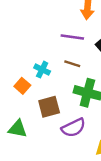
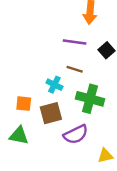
cyan cross: (42, 70) -> (54, 85), moved
orange square: (22, 86) -> (24, 104), moved, turned -35

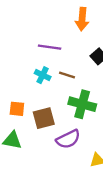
purple line: (75, 42) -> (50, 47), moved
cyan cross: (54, 85) -> (43, 75), moved

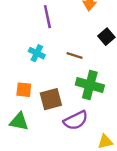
purple line: (50, 47) -> (47, 17), moved, turned 70
cyan cross: (43, 75) -> (37, 53), moved

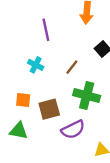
brown line: (75, 55) -> (72, 67), turned -70

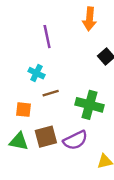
brown line: (72, 67) -> (51, 93), moved, turned 35
brown square: (49, 109) -> (46, 137), moved

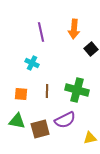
orange arrow: (89, 19) -> (74, 29), moved
brown line: (51, 93) -> (47, 91), moved, turned -72
brown square: (46, 137) -> (40, 129), moved

